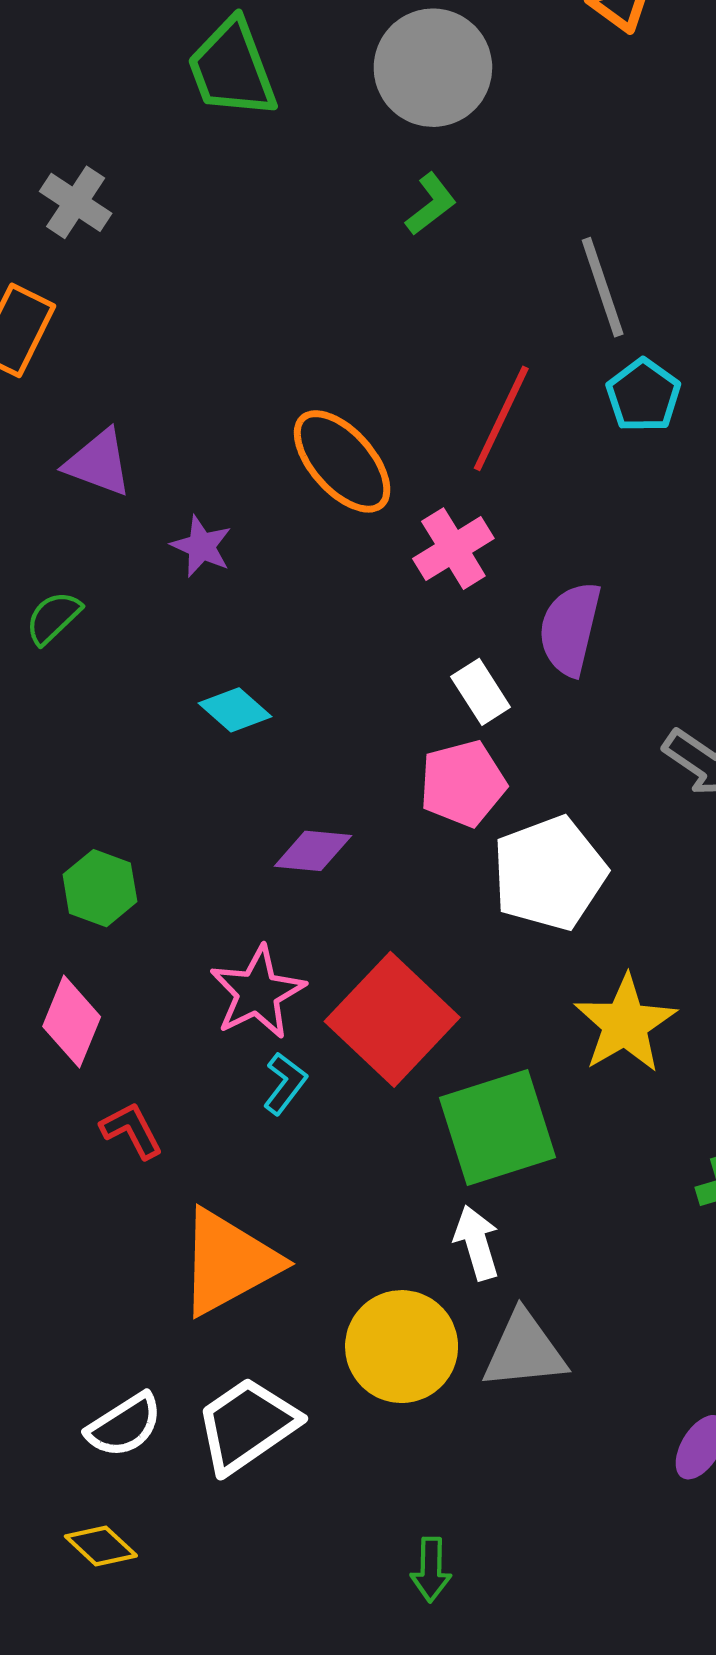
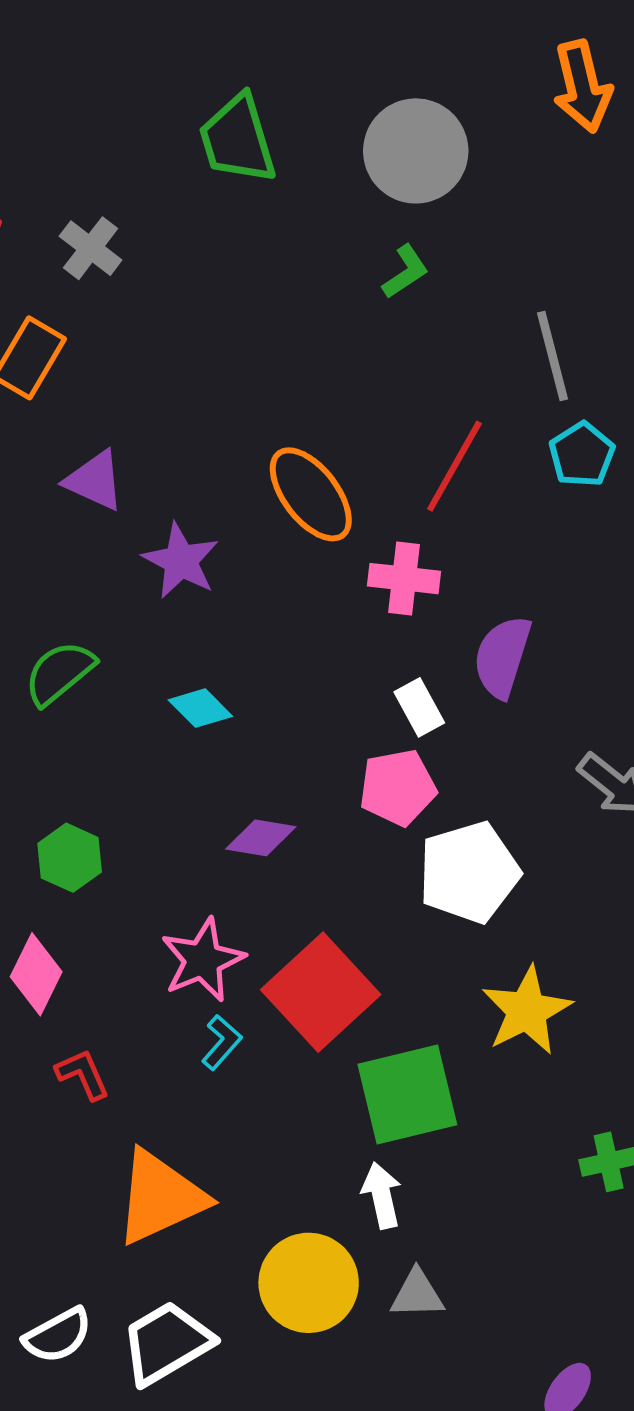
purple star: (201, 546) -> (181, 561), size x1.4
pink cross: (453, 549) -> (404, 579), turned 34
green semicircle: (53, 618) -> (59, 673), moved, size x1.4
gray triangle: (524, 1351) -> (417, 1294), size x0.7

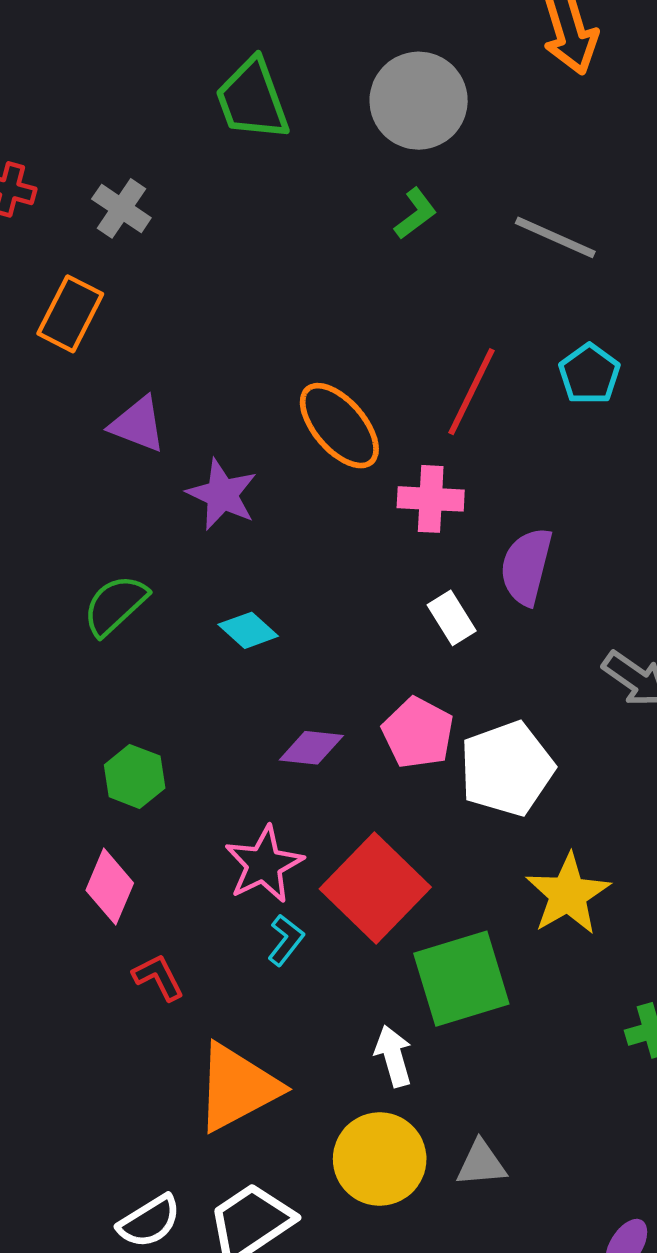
gray line: (553, 356) -> (555, 237), moved, turned -48
pink pentagon: (398, 787) -> (418, 733), moved, turned -30
white arrow: (382, 1195) -> (393, 1056), moved

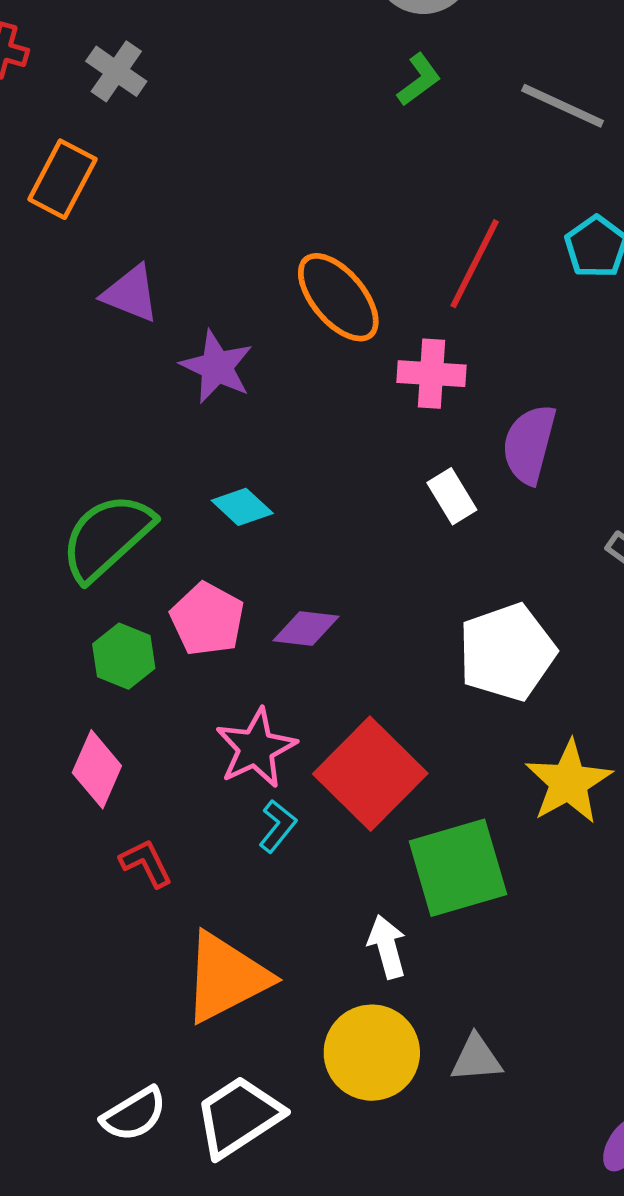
green semicircle: (115, 605) -> (107, 537), moved, size x1.4
pink pentagon: (418, 733) -> (207, 619), moved

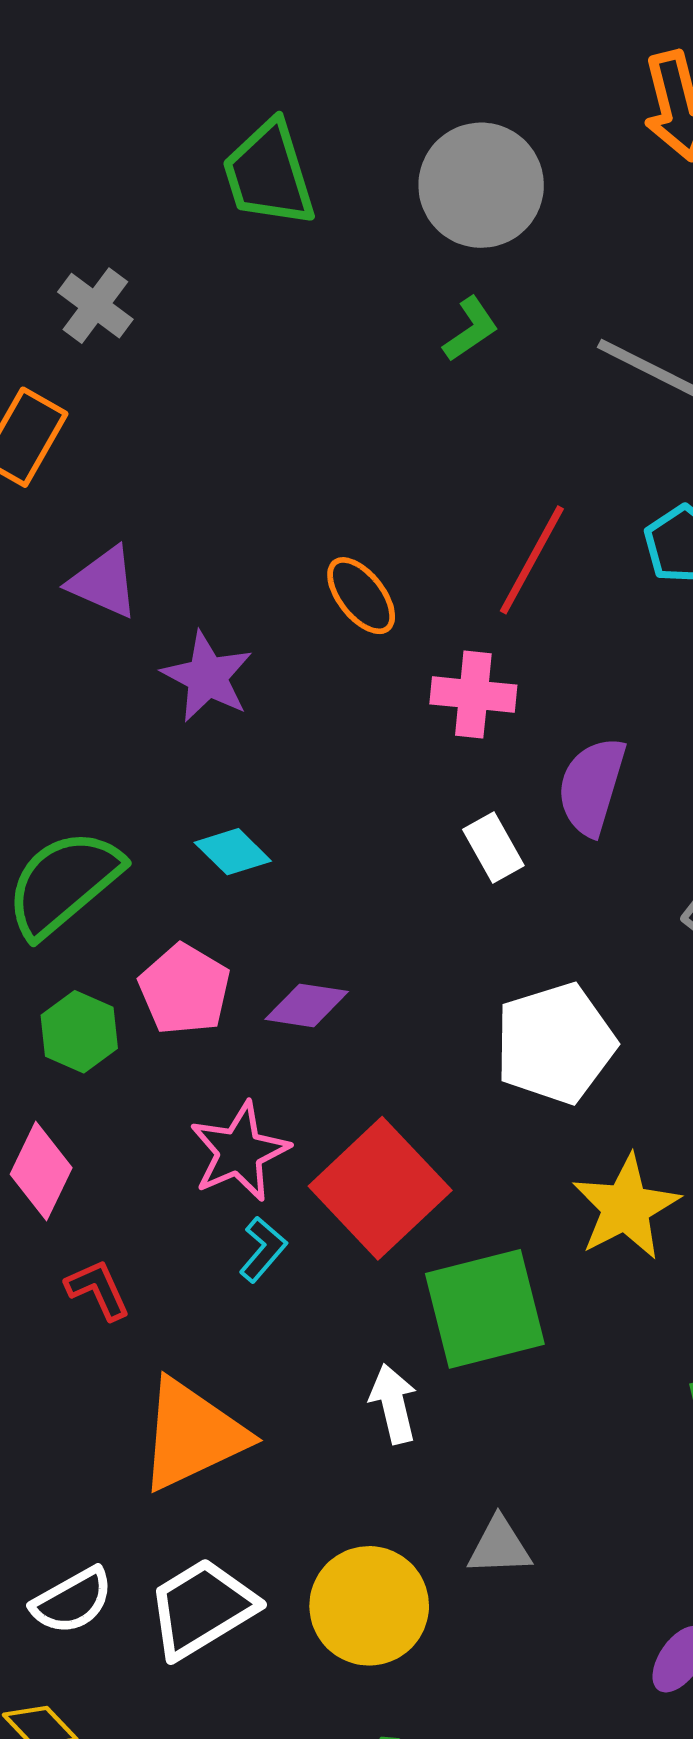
orange ellipse: (338, 297) -> (361, 596), size x0.7
yellow circle: (372, 1053) -> (369, 1606), moved

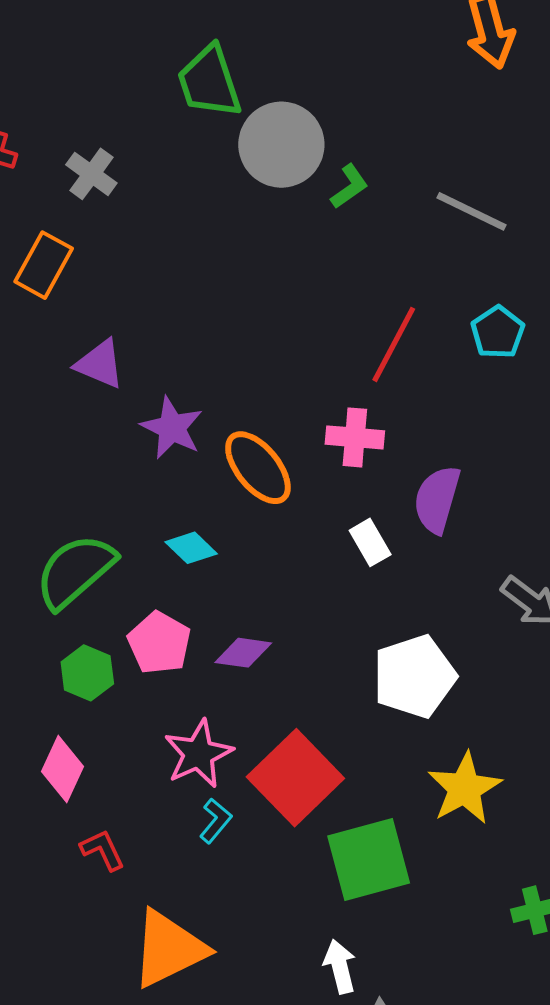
gray circle: (481, 185) -> (281, 145), moved
orange ellipse: (361, 596) -> (258, 468), moved, size x1.4
white arrow: (393, 1404) -> (340, 967), moved

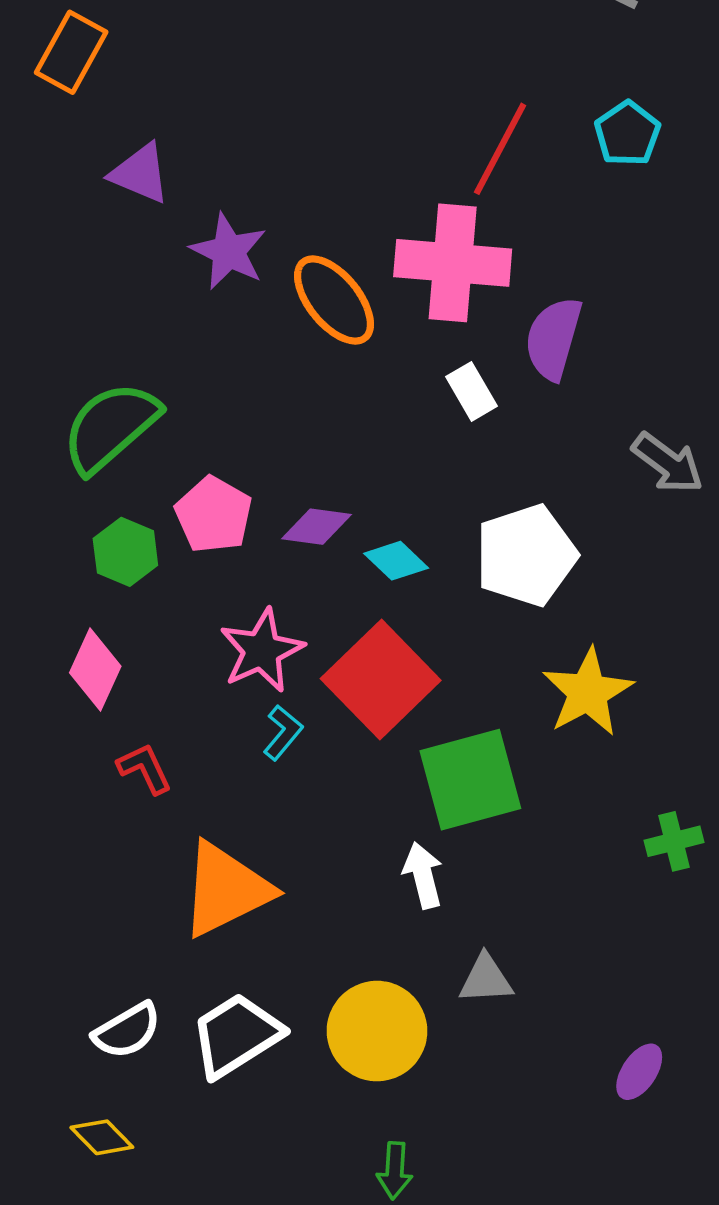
pink cross: (355, 437) -> (453, 263), size x1.6
cyan diamond: (191, 548) -> (396, 561), moved
white arrow: (340, 967) -> (423, 875), moved

